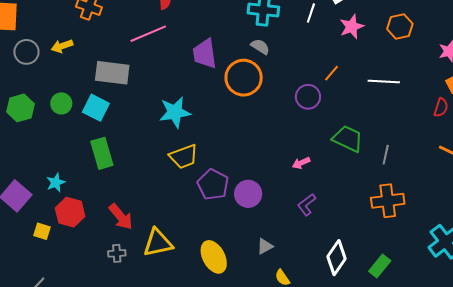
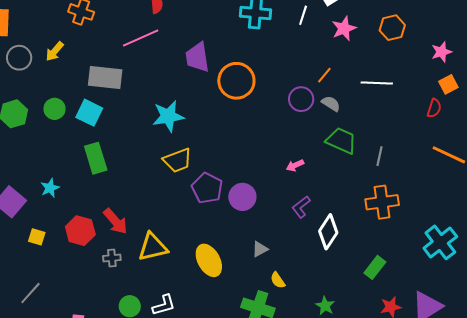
yellow arrow: (62, 46) -> (55, 51), turned -30
gray semicircle: (260, 47) -> (331, 104), moved
red hexagon: (70, 212) -> (80, 231), moved
white diamond: (337, 258) -> (328, 232), moved

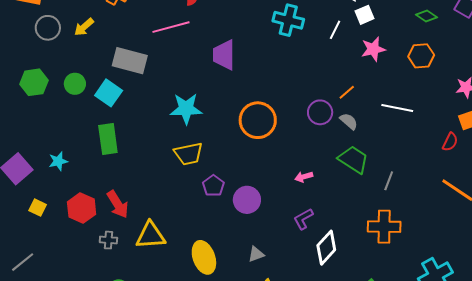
orange circle: (236, 81) -> (258, 120), moved
purple pentagon: (207, 188) -> (213, 186), size x0.7

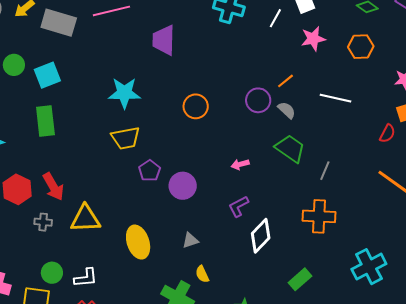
gray rectangle: (130, 61) -> (59, 23), moved
cyan square: (109, 93) -> (47, 75), turned 32
orange circle: (258, 120) -> (196, 106), size x0.7

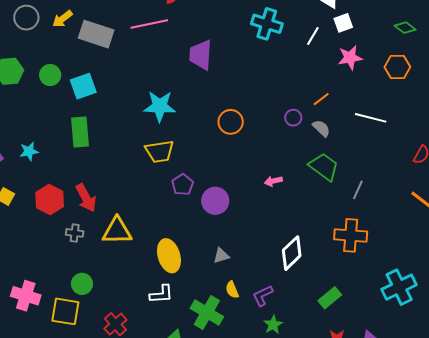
purple circle: (258, 100) -> (293, 118), size x0.7
purple L-shape: (238, 206) -> (263, 296), moved
white L-shape: (86, 278) -> (161, 294), moved

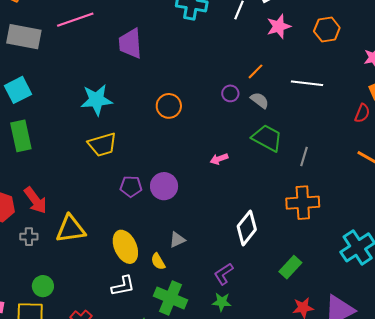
purple pentagon: (183, 185) -> (131, 186), moved, turned -30
yellow semicircle: (232, 290) -> (158, 261), moved
green star: (273, 325) -> (222, 302), moved, turned -30

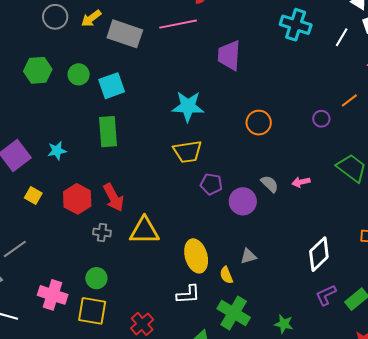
gray semicircle: (260, 100) -> (270, 184), moved
purple pentagon: (131, 186) -> (211, 184), moved
purple L-shape: (224, 274) -> (326, 295), moved
green circle: (43, 286) -> (96, 278), moved

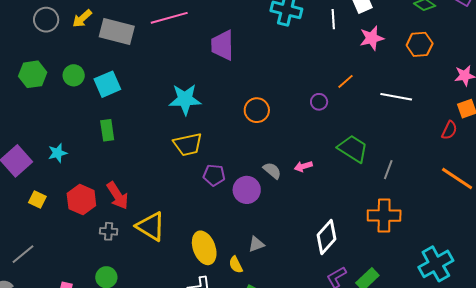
white line: (342, 37) -> (333, 19), turned -30
green rectangle: (108, 132) -> (107, 130), size x0.7
yellow triangle: (144, 231) -> (151, 226), turned 36

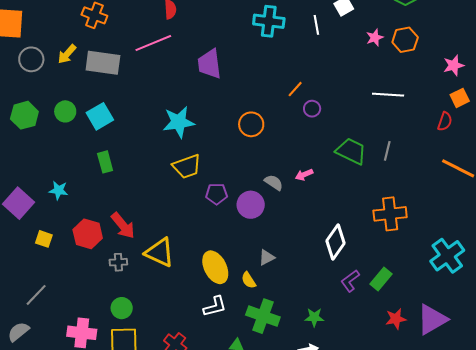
pink star: (372, 38) -> (375, 38), moved, size x0.7
orange line: (346, 81) -> (295, 89), moved
cyan star: (58, 153) -> (59, 190), turned 30
gray line: (388, 170) -> (387, 151), moved

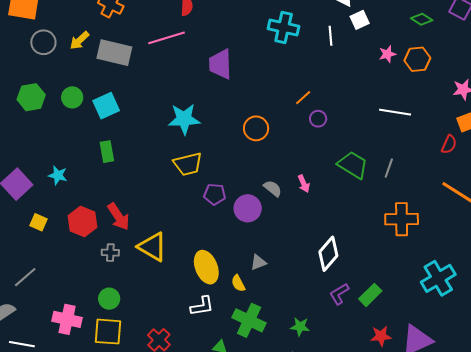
pink arrow: (304, 175) -> (304, 184), turned -96
orange cross: (390, 214) -> (402, 219), moved

